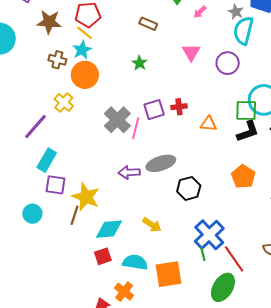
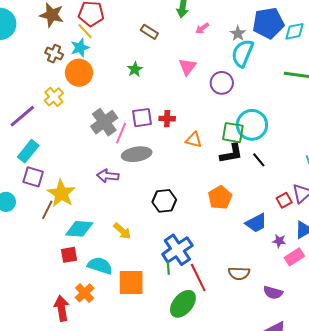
gray ellipse: (161, 163) -> (137, 154), moved

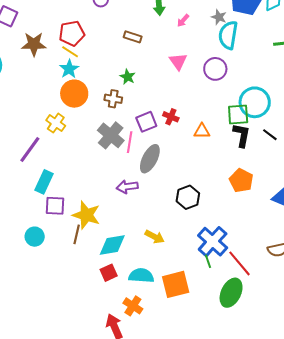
brown cross: (54, 54) -> (113, 99), moved
red cross: (167, 119) -> (171, 117), turned 35
gray ellipse: (137, 154) -> (150, 159), turned -40
black L-shape: (231, 154) -> (242, 135), turned -55

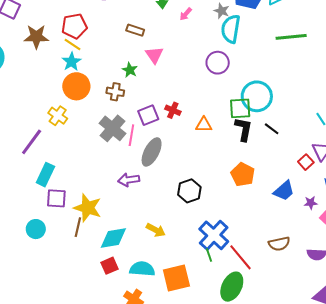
pink triangle: (178, 61) -> (154, 55), moved

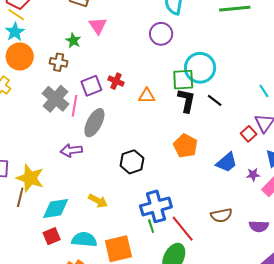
blue cross: (214, 235) -> (156, 206), turned 32

